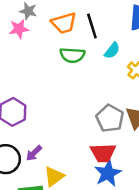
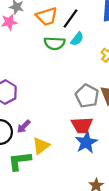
black line: (92, 26) -> (71, 18), turned 54
cyan semicircle: (112, 51) -> (77, 39), moved

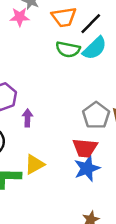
cyan semicircle: (77, 39) -> (95, 48), size x1.5
purple arrow: (24, 126) -> (27, 118), moved, turned 128

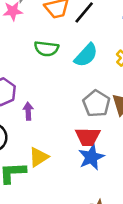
cyan semicircle: (95, 48) -> (86, 55), moved
green semicircle: (68, 49) -> (46, 49), moved

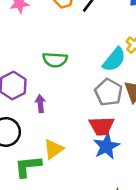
green semicircle: (46, 49) -> (55, 60), moved
cyan semicircle: (86, 55) -> (114, 60), moved

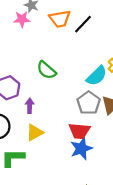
green semicircle: (55, 60) -> (46, 70), turned 30
yellow triangle: (53, 149) -> (35, 132), moved

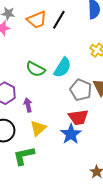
cyan semicircle: (97, 76) -> (63, 68), moved
blue star: (81, 149) -> (71, 134), moved

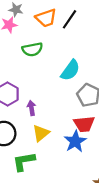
green semicircle: (36, 69) -> (32, 49), moved, turned -42

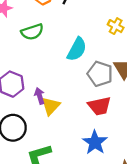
yellow triangle: (41, 133) -> (51, 106), moved
blue star: (75, 141) -> (95, 142), moved

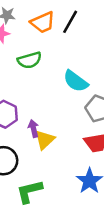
cyan semicircle: (77, 49) -> (76, 81), turned 95

